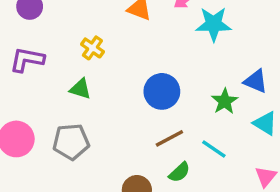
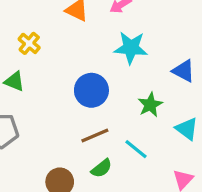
cyan star: (214, 24) -> (131, 48), moved
blue triangle: (256, 81) -> (184, 71), moved

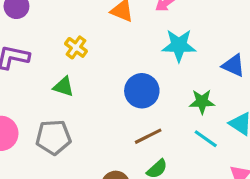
green star: (150, 105) -> (202, 102), turned 30
cyan line: (136, 149) -> (206, 139), moved

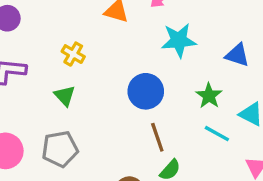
green triangle: (64, 87) -> (65, 96), turned 35
green star: (202, 102) -> (209, 96), turned -30
brown line: (148, 136) -> (157, 137), turned -76

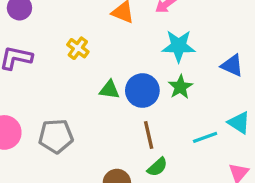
green triangle: (65, 96) -> (109, 90), moved, turned -45
green star: (209, 96) -> (180, 87), moved
cyan line: (217, 134) -> (205, 137), turned -55

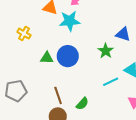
cyan star: (179, 46) -> (70, 21), moved
green star: (180, 87) -> (106, 51), moved
brown line: (149, 135) -> (58, 95), moved

